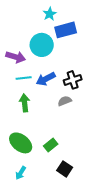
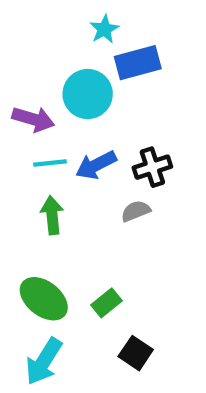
cyan arrow: (21, 173) -> (44, 361), size x1.6

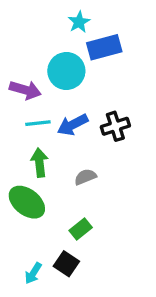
gray semicircle: (136, 211) -> (85, 177), moved
green ellipse: (44, 299) -> (27, 202), moved
black square: (136, 353) -> (66, 264), moved
cyan arrow: (44, 361) -> (33, 273), size x0.6

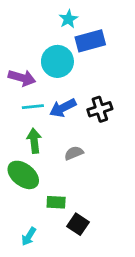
green rectangle: (81, 229) -> (56, 202), moved, turned 42
black square: (66, 264) -> (78, 224), moved

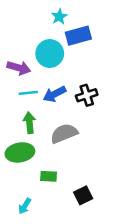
gray semicircle: (74, 153) -> (64, 133), size x1.6
green ellipse: (23, 175) -> (20, 152), turned -48
black square: (78, 224) -> (83, 195), moved, turned 30

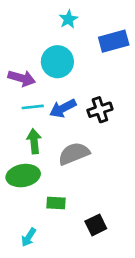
blue rectangle: (78, 36) -> (114, 41), moved

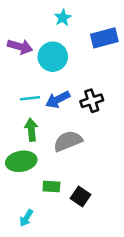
purple arrow: (22, 78) -> (20, 47), moved
black square: (96, 225) -> (80, 197), moved, turned -30

